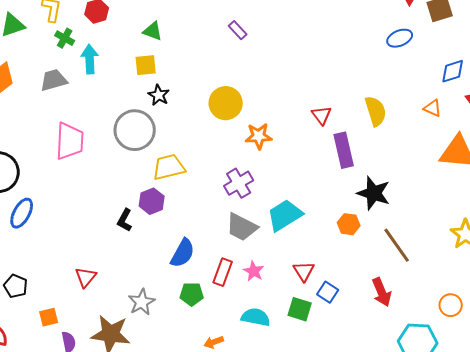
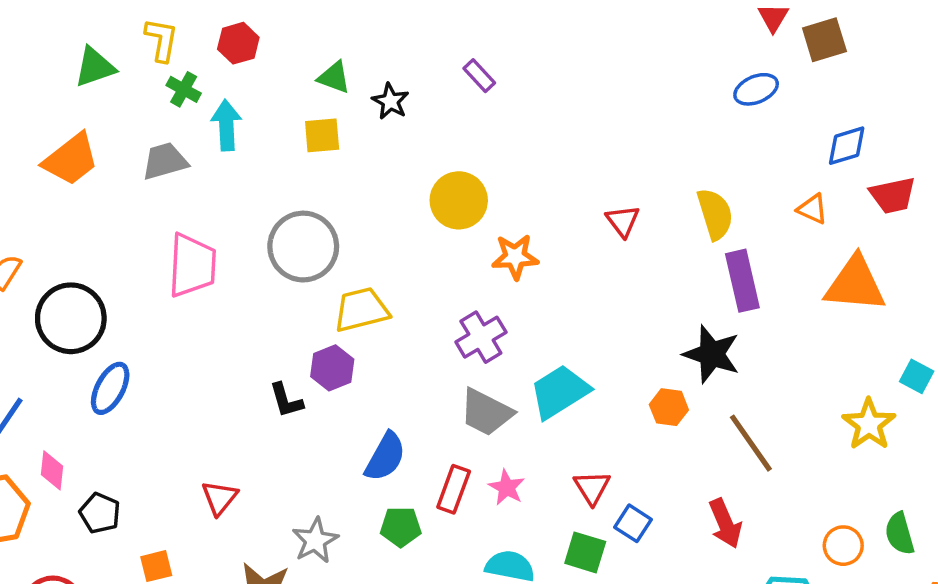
black star: (159, 95) -> (390, 101), moved
purple rectangle: (344, 150) -> (742, 281), moved
black L-shape: (125, 220) -> (286, 400), turned -45

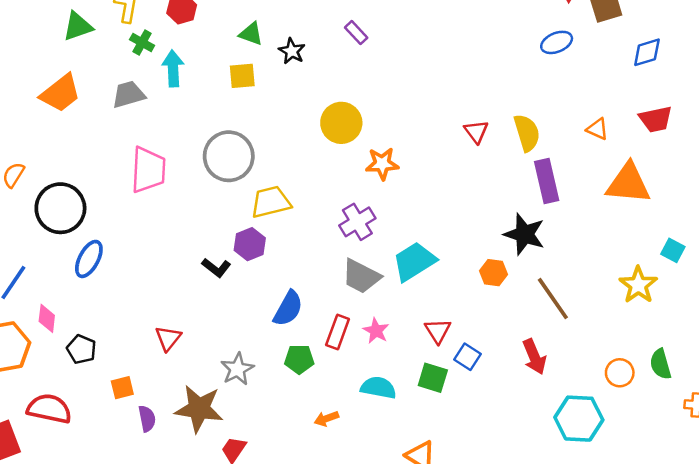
blue diamond: (847, 146) -> (647, 52), moved
red triangle: (623, 221) -> (476, 132), moved
black L-shape: (286, 400) -> (216, 268), turned -36

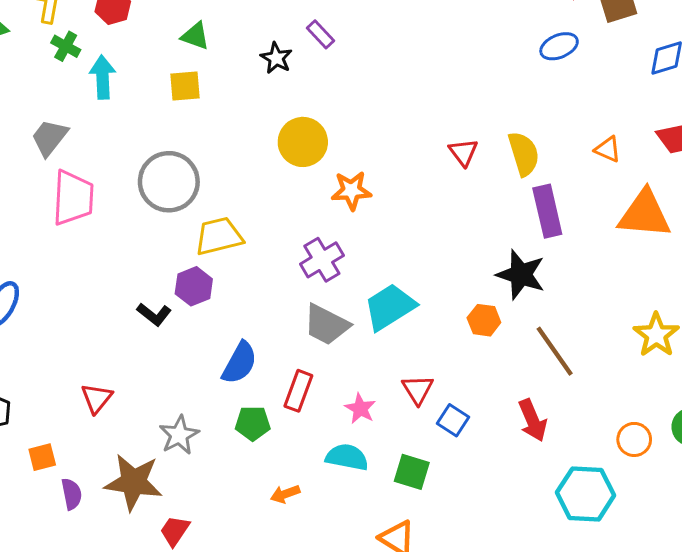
black star: (292, 51) -> (276, 58), moved
gray trapezoid: (128, 94) -> (50, 138), moved, turned -36
pink star: (376, 331) -> (360, 409), moved
green square: (433, 378) -> (412, 472), moved

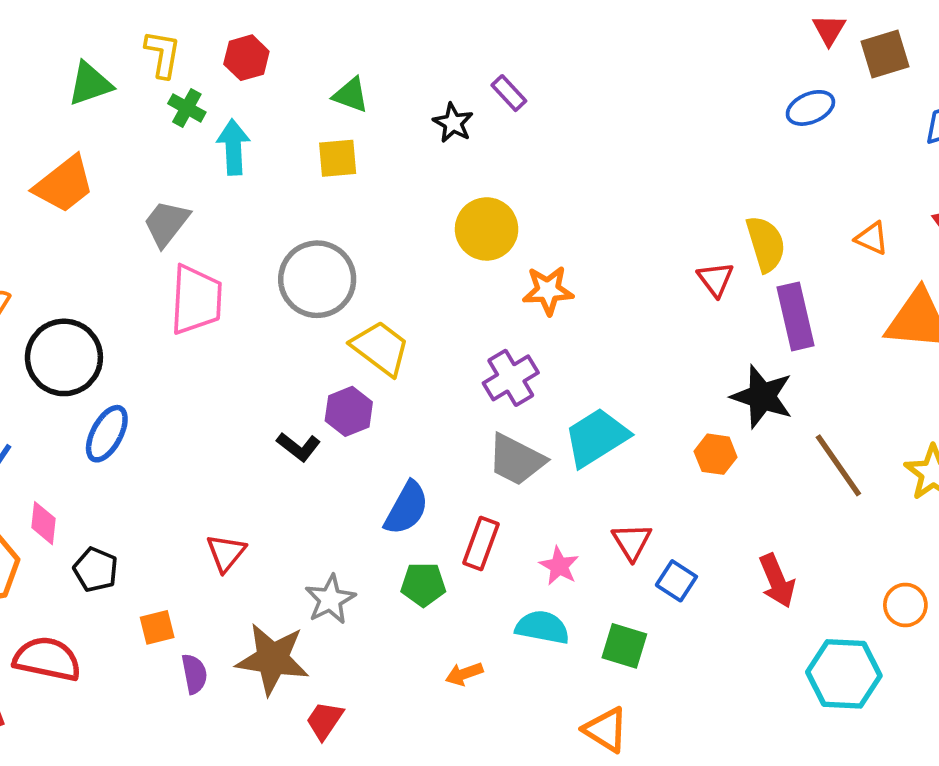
red triangle: (463, 152) -> (716, 279), moved
yellow trapezoid: (219, 236) -> (380, 348), turned 51
brown line: (555, 351) -> (838, 465), moved

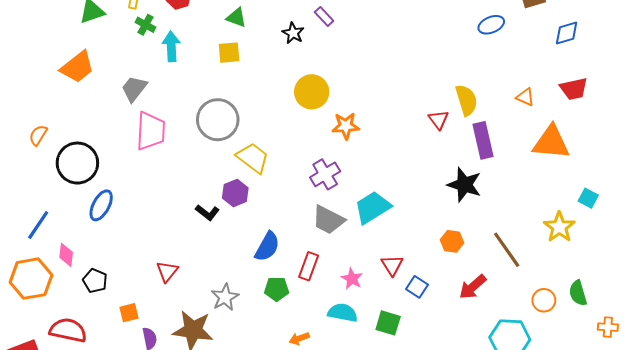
orange hexagon: (716, 454) -> (452, 241), moved
brown line: (838, 465) -> (507, 250), moved
red arrow: (777, 581) -> (473, 287), turned 72

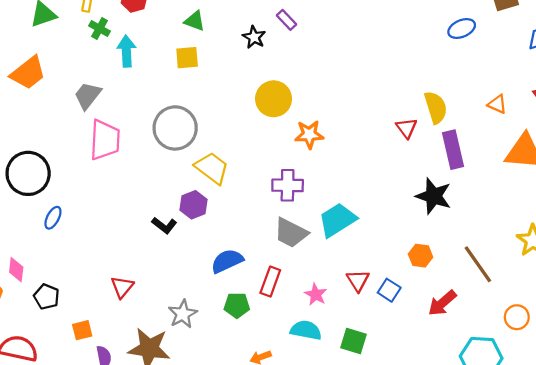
purple cross: (325, 174) -> (288, 185), turned 32
blue ellipse: (101, 205) -> (53, 218), size x0.7
blue semicircle: (267, 247) -> (227, 261), turned -144
blue square: (417, 287) -> (389, 290), moved

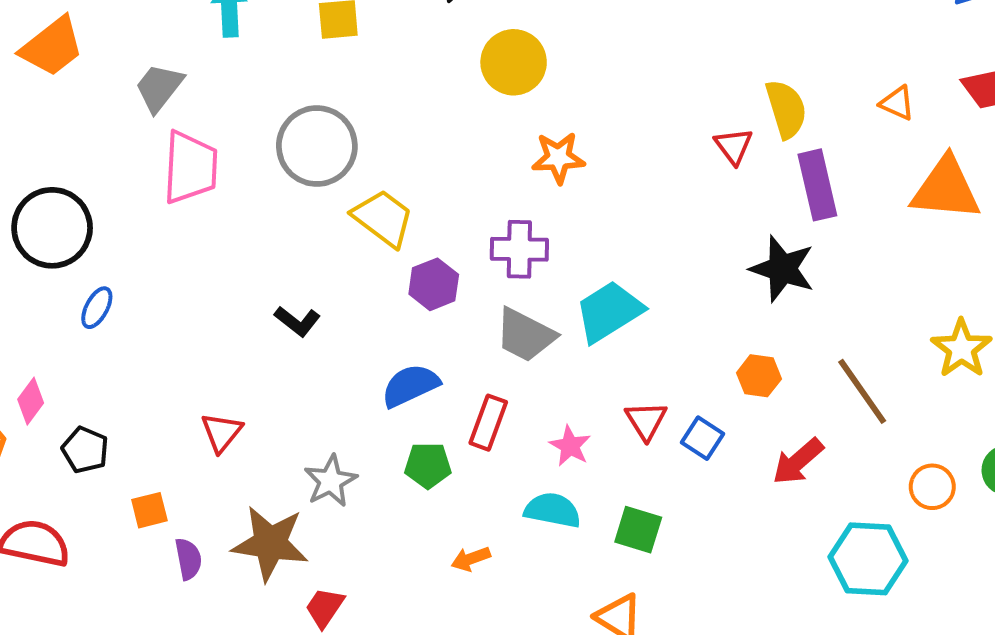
yellow circle: (274, 99) -> (514, 62), moved
purple hexagon: (194, 205) -> (434, 284), moved
pink diamond: (16, 270) -> (31, 401), turned 30

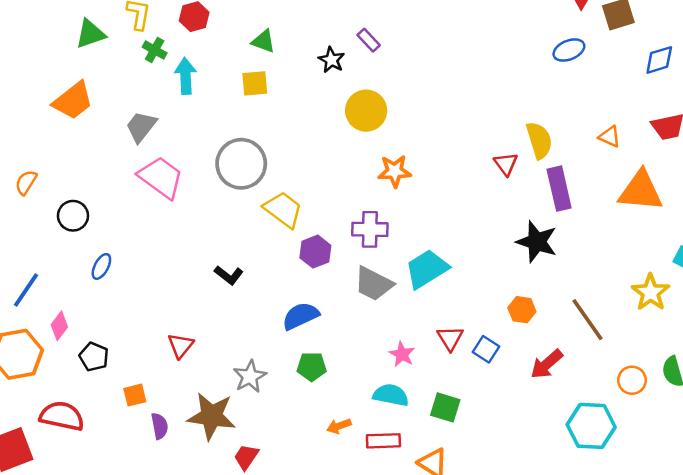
pink trapezoid: (190, 167) -> (161, 177), turned -57
black circle: (52, 228) -> (73, 216), size x0.6
red rectangle: (488, 423) -> (383, 441), moved, turned 68

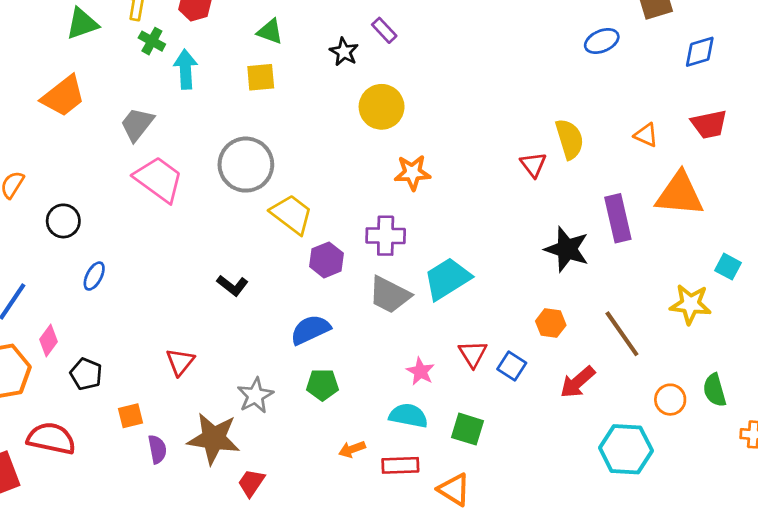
purple rectangle: (559, 189) -> (618, 218), moved
yellow star: (651, 292) -> (690, 304), turned -30

